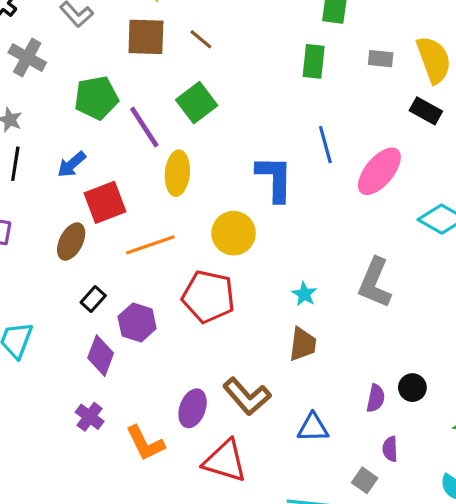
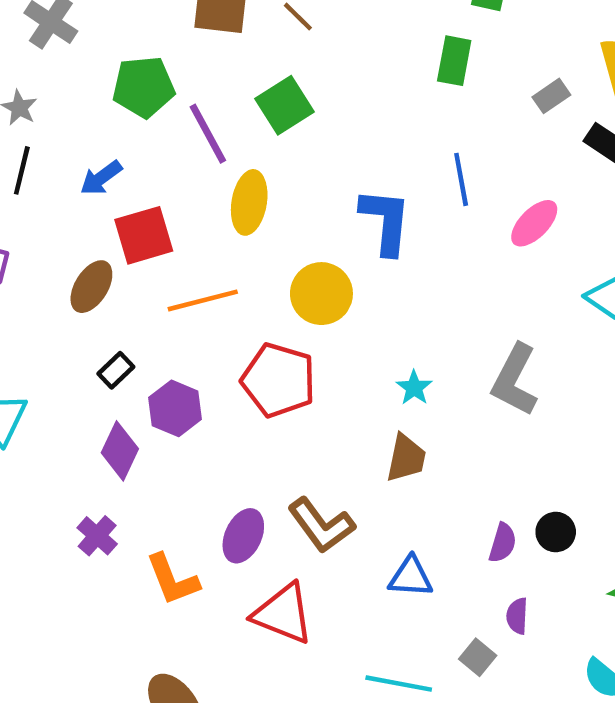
gray rectangle: (381, 59) -> (551, 96), moved, turned -45
pink ellipse: (379, 171) -> (534, 223), size x0.7

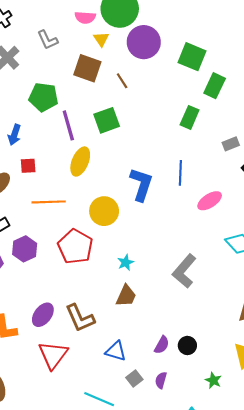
blue arrow: (101, 178) -> (14, 135), turned -48
red square: (144, 235) -> (28, 166), size x0.6
cyan star: (414, 388) -> (126, 262), moved
red triangle: (283, 614) -> (53, 355), turned 32
gray square: (478, 657) -> (134, 378), moved

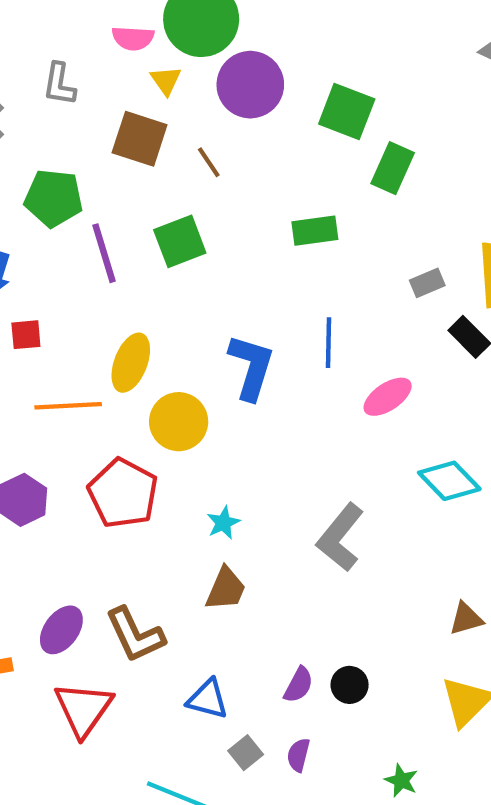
gray L-shape: (48, 40) -> (59, 84), turned 35
green rectangle: (190, 117) -> (315, 231), moved, turned 60
yellow ellipse: (80, 162) -> (131, 363), moved
green star: (213, 380) -> (401, 780), moved

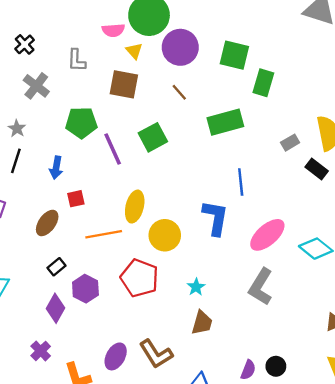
brown line: (209, 162) -> (179, 92), moved
green rectangle: (315, 231) -> (225, 122), size x1.4
blue L-shape: (251, 367) -> (215, 218), moved
pink ellipse: (388, 397) -> (267, 235), moved, size x1.4

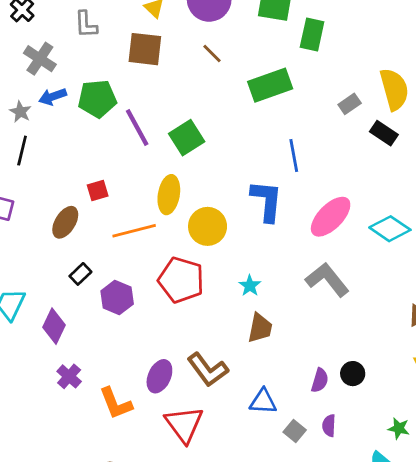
green square: (153, 137) -> (187, 138), moved
blue arrow: (56, 168) -> (53, 97), moved, turned 65
gray L-shape: (261, 287) -> (327, 280), turned 114
purple diamond: (56, 308) -> (54, 326), moved

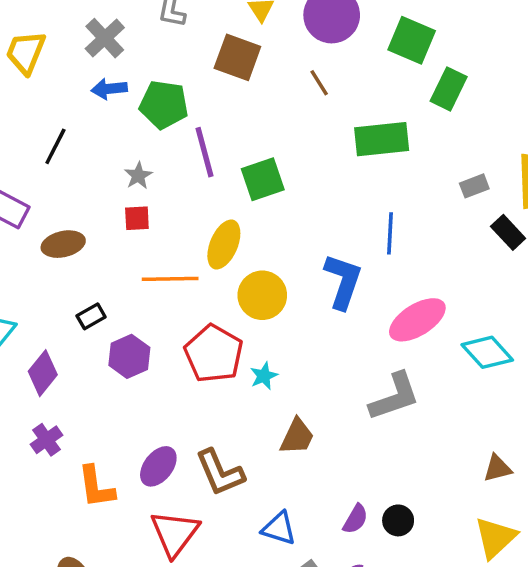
gray star: (20, 112) -> (138, 176), moved
brown ellipse: (65, 222) -> (63, 244), moved, turned 32
gray L-shape: (327, 280) -> (395, 397), turned 96
cyan star: (250, 286) -> (264, 376), moved

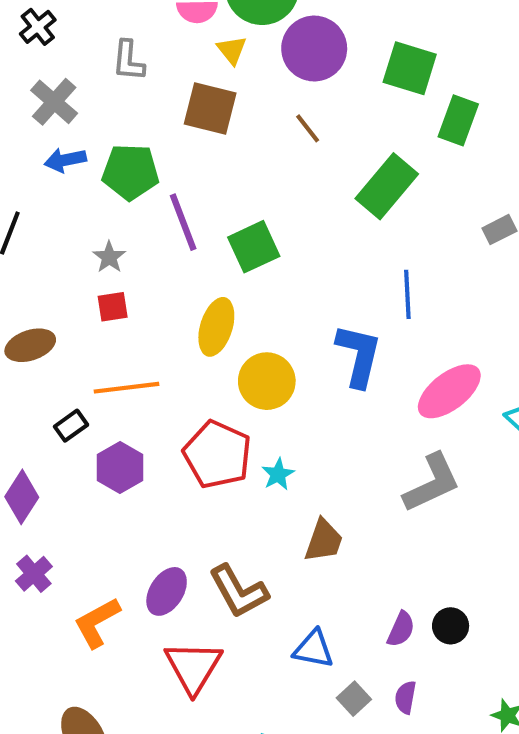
green rectangle: (382, 139) -> (387, 186), turned -38
orange line: (170, 279) -> (127, 388), moved
orange L-shape: (96, 487) -> (97, 623), turned 75

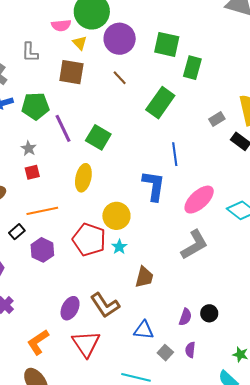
green square: (254, 247) -> (98, 137), turned -30
yellow circle: (267, 381) -> (116, 216), moved
orange L-shape: (97, 623) -> (38, 342), moved

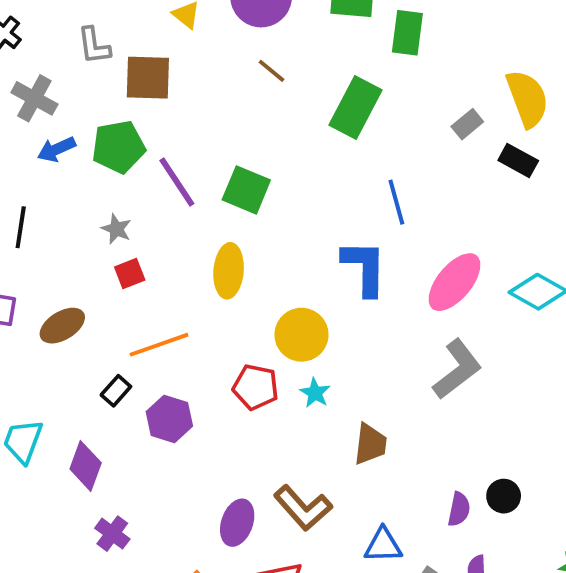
brown square: (71, 72) -> (148, 78), moved
red pentagon: (89, 240) -> (256, 387), size x0.7

